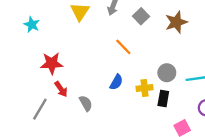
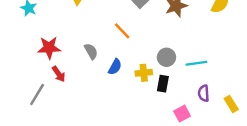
gray semicircle: (86, 103) -> (91, 51), moved

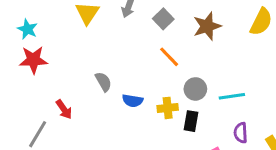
orange line: (122, 31) -> (169, 57), moved
red star: (49, 48) -> (33, 60), moved
blue semicircle: (115, 67) -> (133, 101), turned 70

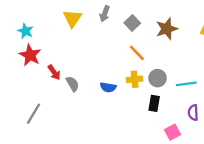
red star: (33, 60) -> (30, 55), turned 30
gray semicircle: (103, 82) -> (73, 84), moved
yellow cross: (168, 108) -> (135, 79), moved
red arrow: (64, 109) -> (54, 72), moved

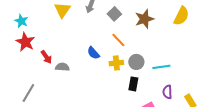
gray semicircle: (73, 84) -> (62, 67), turned -56
blue semicircle: (108, 87) -> (93, 53), moved, turned 40

